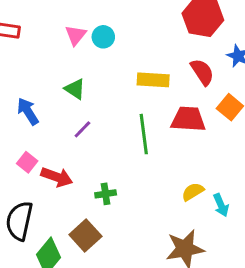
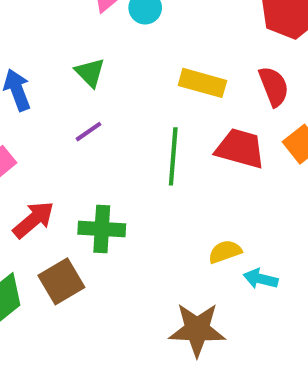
red arrow: (57, 177) -> (34, 220), moved, turned -72
green cross: (106, 194) -> (102, 229), size x1.5
cyan arrow: (221, 205) -> (261, 279), turned 115

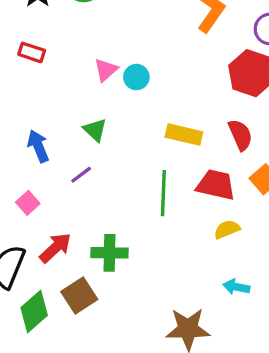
purple line: (88, 132) -> (81, 175), moved
yellow semicircle: (225, 252) -> (227, 229), moved

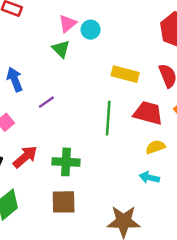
green triangle: (95, 130) -> (61, 49), moved
cyan arrow: (236, 287) -> (149, 178), moved
brown square: (79, 296) -> (64, 202), moved, turned 30

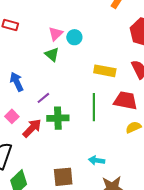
red arrow: (25, 157) -> (32, 128), moved
green cross: (66, 162) -> (58, 118), moved
cyan arrow: (149, 178) -> (97, 160), moved

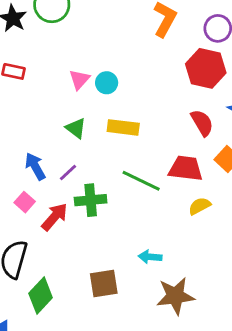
green triangle: (52, 54) -> (76, 128), moved
yellow rectangle: (105, 71) -> (123, 127), moved
blue arrow: (17, 82) -> (35, 166), moved
green line: (94, 107) -> (141, 181), turned -60

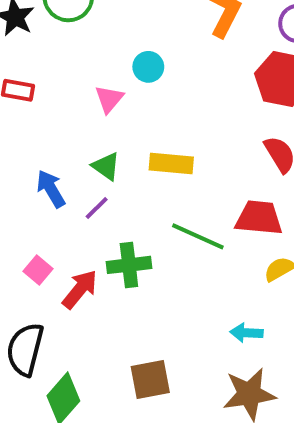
cyan circle: (107, 83) -> (148, 67), moved
blue arrow: (35, 166) -> (51, 189), moved
purple line: (68, 173) -> (97, 208), moved
cyan arrow: (150, 257) -> (247, 333), moved

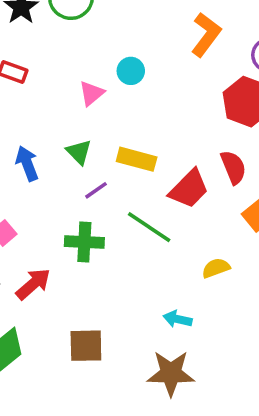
purple line: (97, 208) -> (96, 190), moved
red trapezoid: (259, 218) -> (189, 189), moved, turned 120
red arrow: (80, 289) -> (33, 284), moved

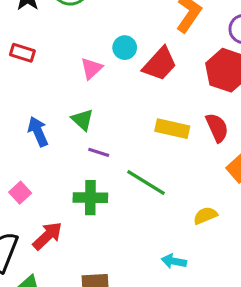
yellow rectangle: (137, 159) -> (172, 129), moved
red trapezoid: (189, 189) -> (160, 64), moved
purple line: (96, 190) -> (99, 152), turned 55

